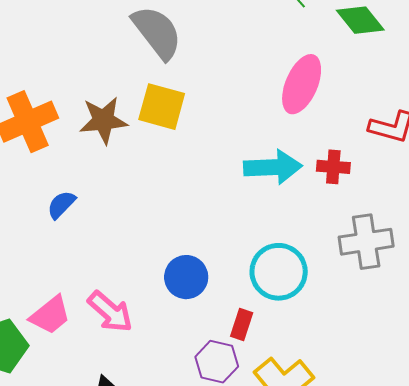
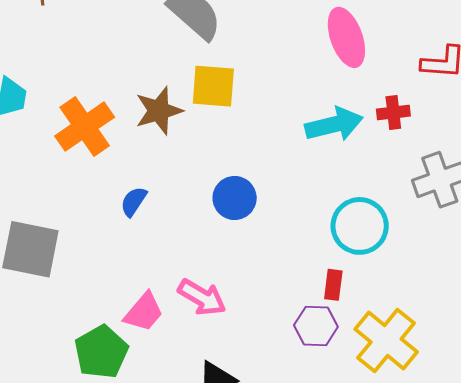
pink ellipse: (302, 84) -> (346, 37), turned -32
blue circle: (186, 277) -> (235, 198), moved

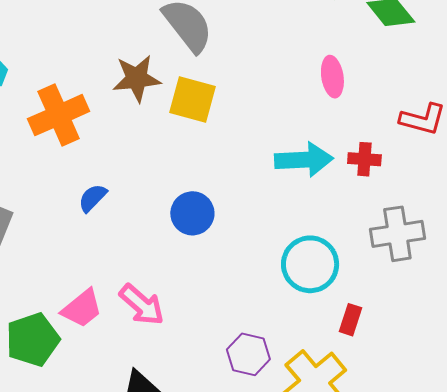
pink ellipse: (346, 37) -> (332, 77), size x0.7
brown star: (159, 111) -> (137, 78), moved
red rectangle: (333, 285) -> (350, 320), moved

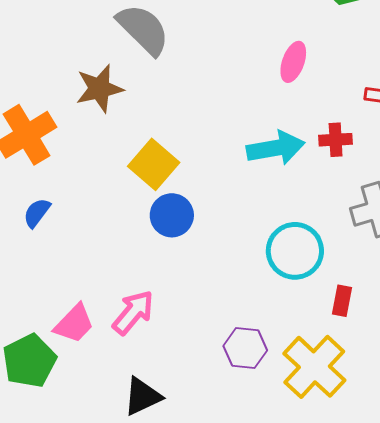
pink ellipse: (332, 77) -> (293, 62), turned 36
yellow square: (193, 99) -> (154, 164), moved, turned 33
blue semicircle: (93, 198) -> (37, 213), moved
pink arrow: (142, 305) -> (133, 312), turned -84

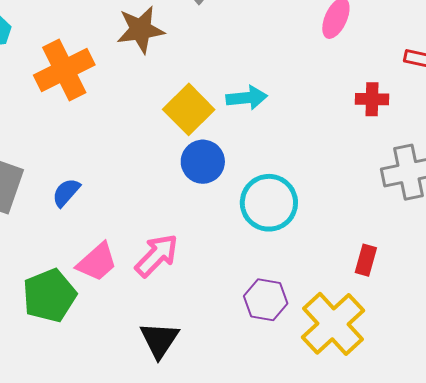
cyan arrow: (276, 148) -> (247, 98), moved, size x0.7
blue semicircle: (37, 213) -> (66, 192), moved
cyan circle: (295, 251) -> (269, 203), moved
black triangle: (142, 396) -> (159, 340), turned -36

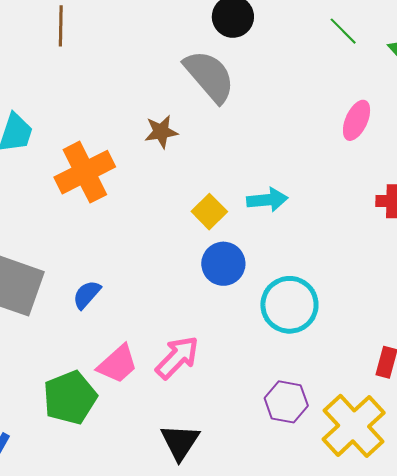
brown star: (141, 30) -> (161, 132), size x0.7
yellow square: (189, 109) -> (209, 212), size x0.7

